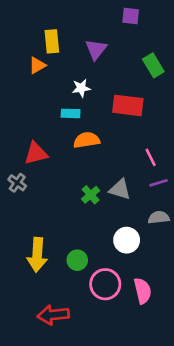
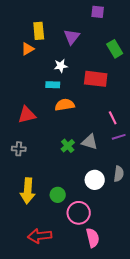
gray cross: (17, 183) -> (19, 149), moved, turned -32
gray semicircle: (159, 217) -> (119, 174), moved, turned 105
pink semicircle: (143, 291) -> (93, 238), moved

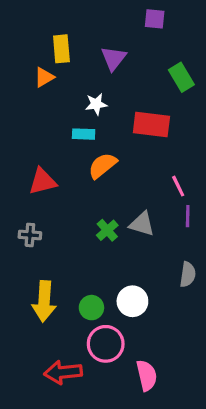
orange semicircle: (65, 105) -> (102, 166), turned -30
purple line: (119, 137) -> (188, 216), turned -72
white circle: (95, 180) -> (132, 301), moved
pink circle: (79, 213) -> (106, 344), moved

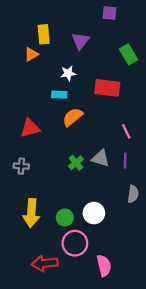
purple line: (188, 216) -> (125, 161), moved

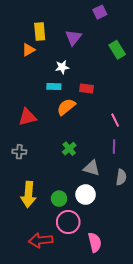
purple square: (110, 13) -> (100, 12), turned -32
red rectangle: (107, 88) -> (87, 89), moved, size x0.6
gray triangle: (101, 158) -> (92, 168), moved

